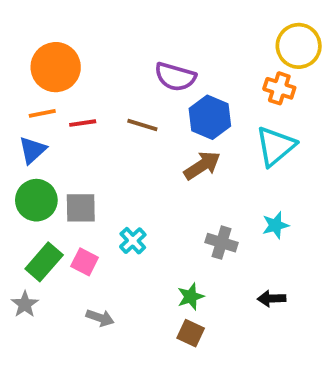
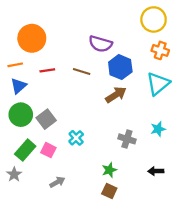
yellow circle: (299, 46) -> (154, 19), moved
orange line: (42, 113) -> (15, 65), moved
gray square: (81, 208) -> (46, 119), turned -36
gray arrow: (100, 318) -> (57, 182), turned -48

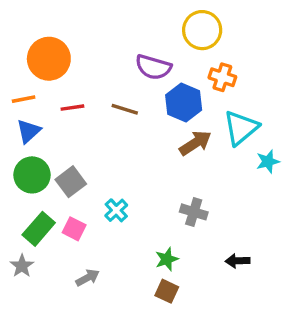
yellow circle: (154, 19) -> (202, 30), moved
orange cross: (160, 50) -> (222, 77), moved
brown arrow: (116, 95) -> (195, 143), moved
cyan star: (158, 129) -> (268, 161), moved

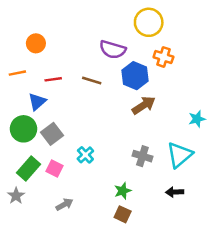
orange circle: (49, 59) -> (36, 43), size x0.6
cyan triangle: (241, 128) -> (180, 155), moved
blue triangle: (29, 131) -> (37, 102), moved

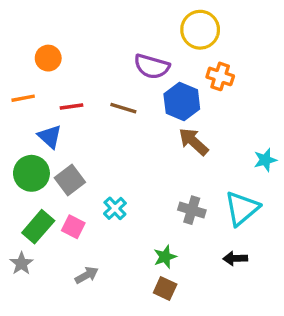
blue triangle: (37, 102) -> (50, 137), turned -36
brown arrow: (144, 105) -> (193, 142), turned -105

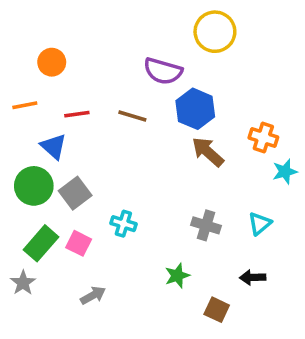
orange cross: (220, 76) -> (263, 138), moved
cyan cross: (115, 208) -> (123, 224), turned -30
cyan triangle: (242, 208) -> (260, 224), size x0.6
brown square: (165, 289) -> (217, 310), moved

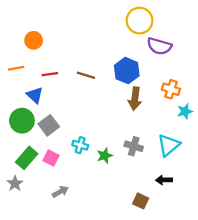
purple semicircle: (163, 71) -> (159, 46), moved
brown arrow: (208, 152) -> (135, 99), turned -125
cyan triangle: (260, 224) -> (169, 145), size x1.5
green star: (177, 276) -> (105, 156), moved

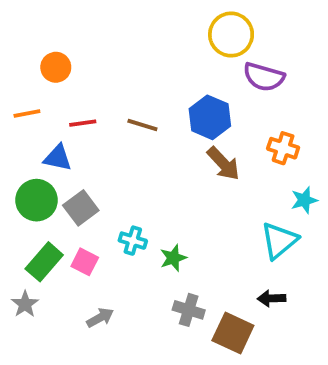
blue triangle: (35, 95) -> (58, 158), turned -30
brown arrow: (135, 99) -> (223, 164), turned -50
cyan star: (185, 111) -> (304, 200), moved
gray cross: (134, 146) -> (189, 310), moved
brown square: (141, 201) -> (233, 333), size x1.5

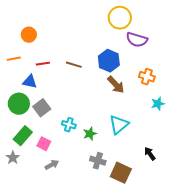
cyan triangle: (279, 241) -> (119, 125), moved
pink square: (85, 262) -> (44, 144), moved
black arrow: (271, 298) -> (150, 154), moved, turned 56

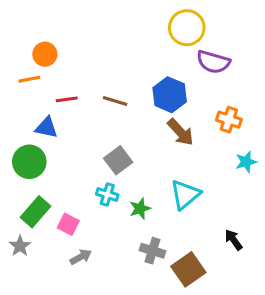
orange line: (14, 59) -> (29, 79), moved
gray square: (42, 108) -> (118, 160), moved
brown square: (121, 173) -> (188, 269), turned 30

